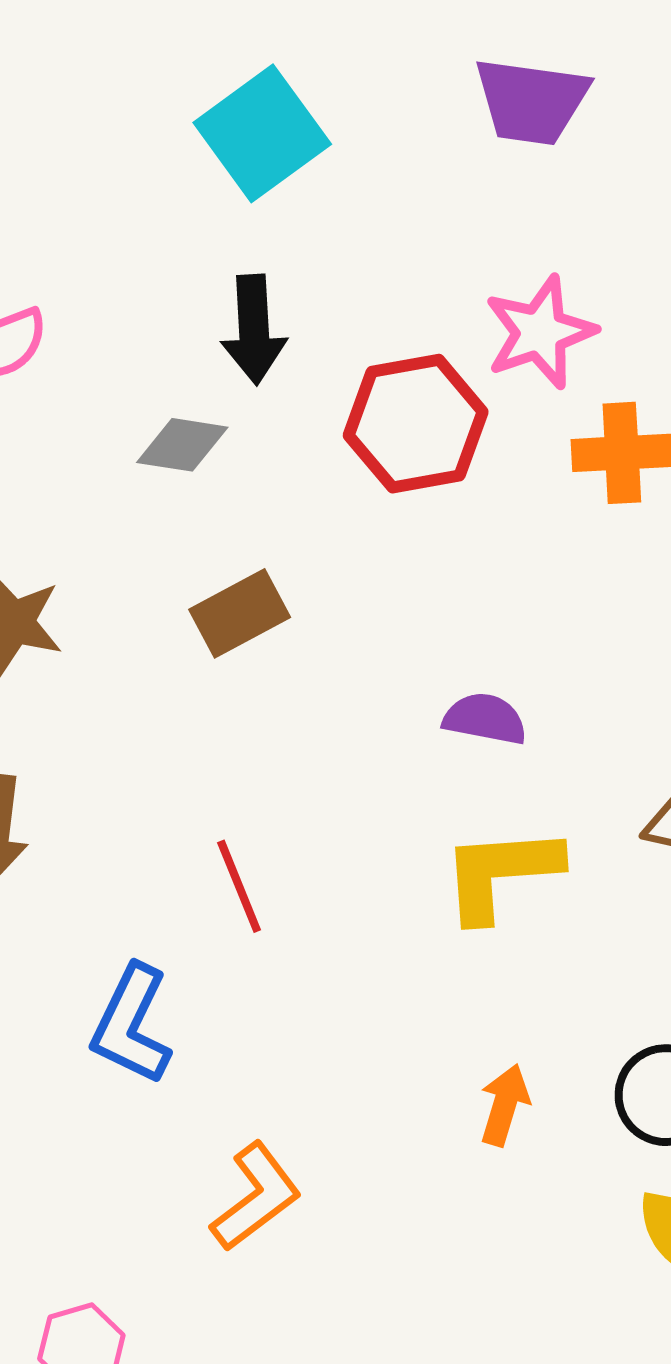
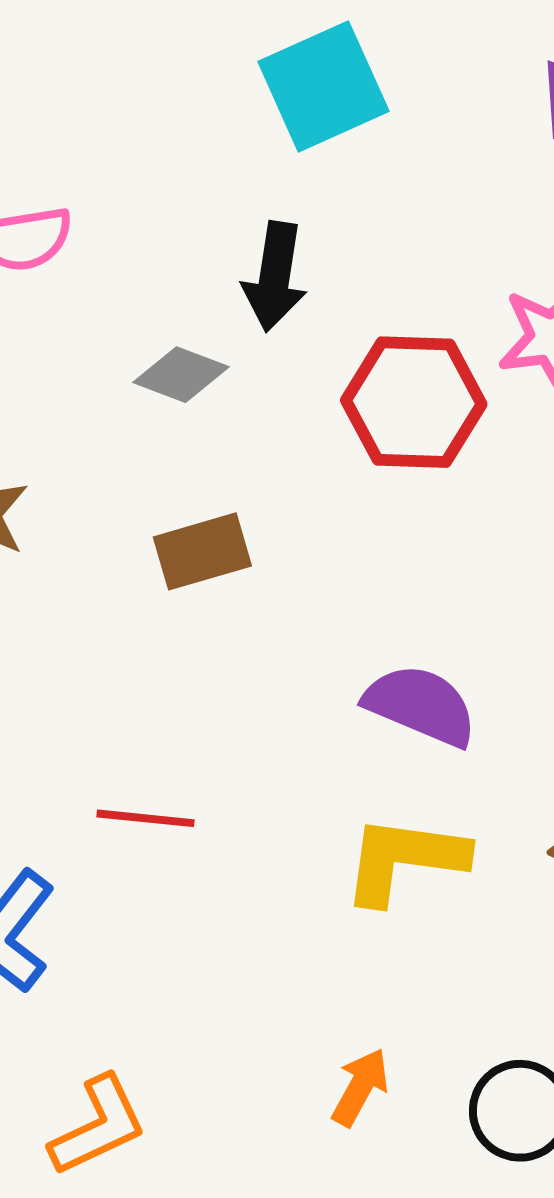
purple semicircle: (485, 719) -> (421, 705), size x1.4
red line: (239, 886) -> (146, 818), turned -74

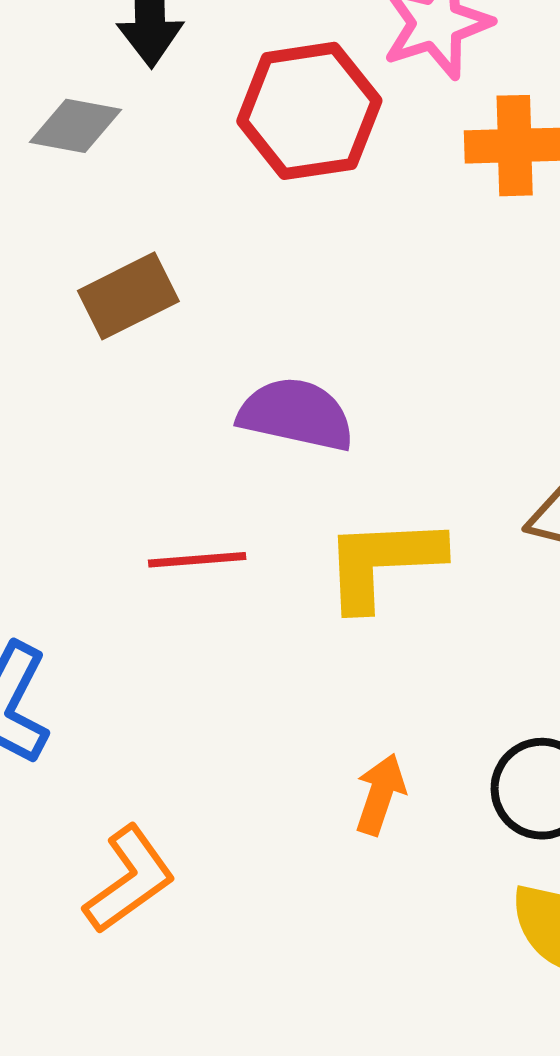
purple semicircle: (421, 705) -> (296, 414), moved
red line: (146, 818) -> (197, 560), moved

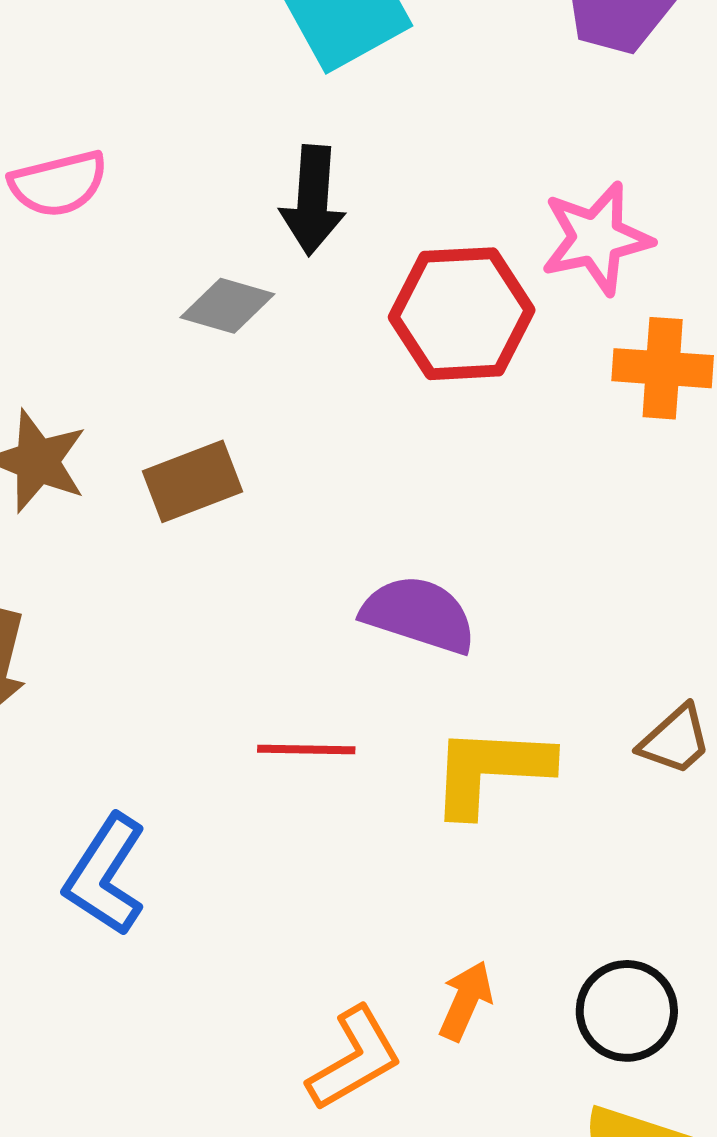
brown rectangle: (128, 296) -> (193, 481), moved
orange L-shape: (129, 880) -> (355, 1059), moved

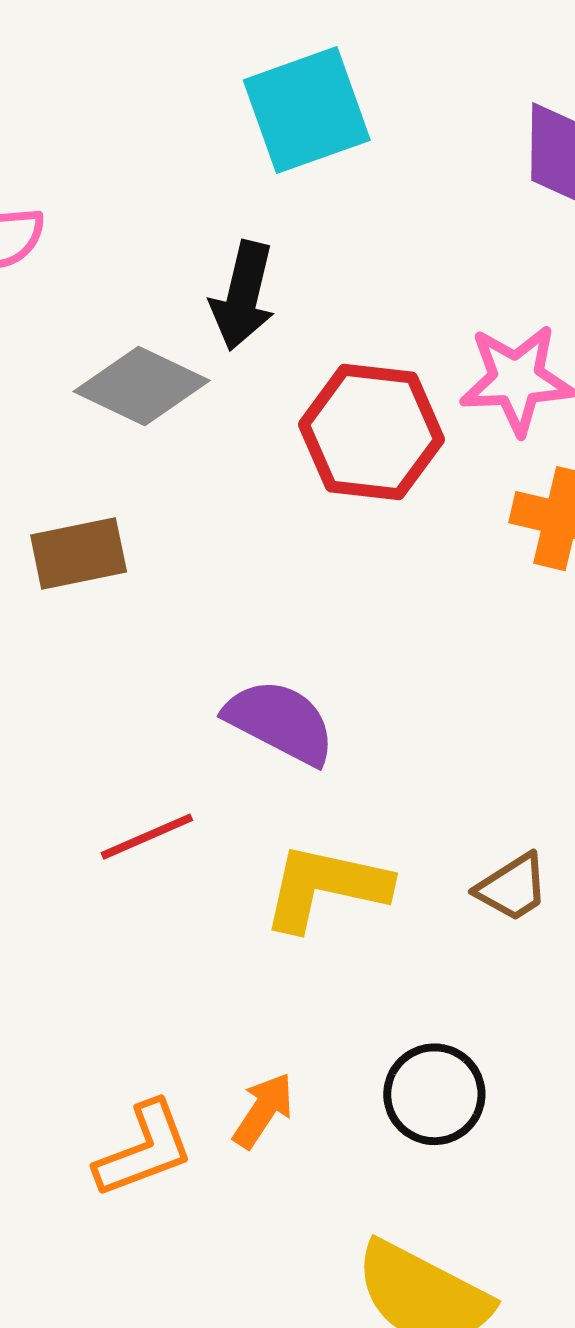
gray diamond: (227, 306) -> (142, 386), size x1.4
red line: (306, 749) -> (147, 837), turned -34
black circle: (627, 1011) -> (434, 1094), moved

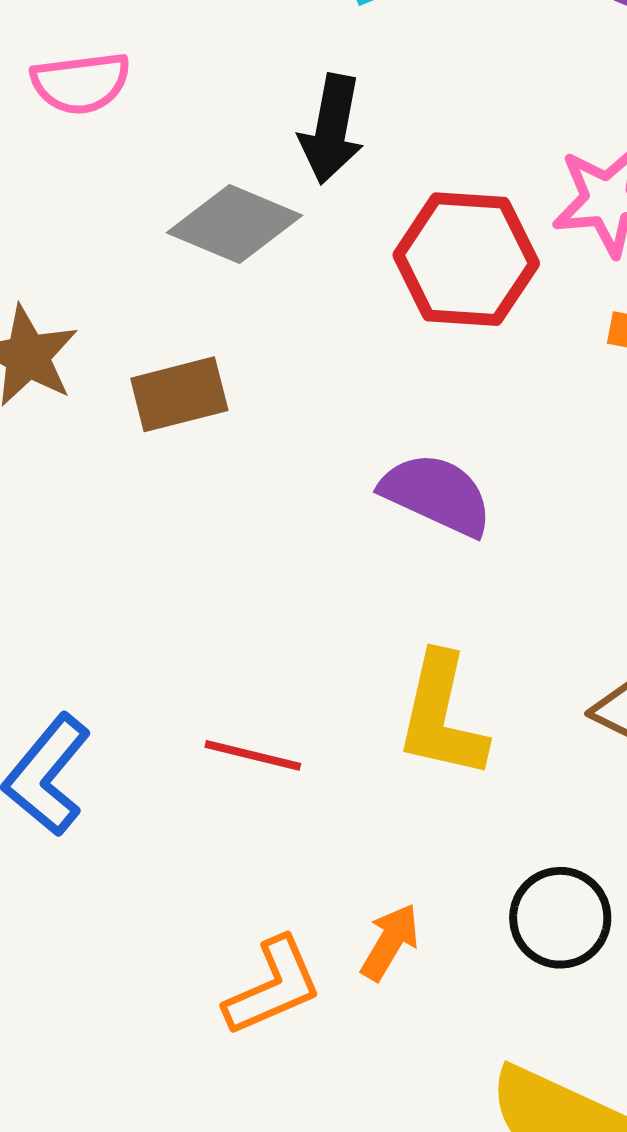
purple semicircle: (280, 722) -> (437, 494), moved
red line: (147, 837) -> (253, 755), moved, turned 40
yellow L-shape: (325, 887) -> (442, 716), turned -87

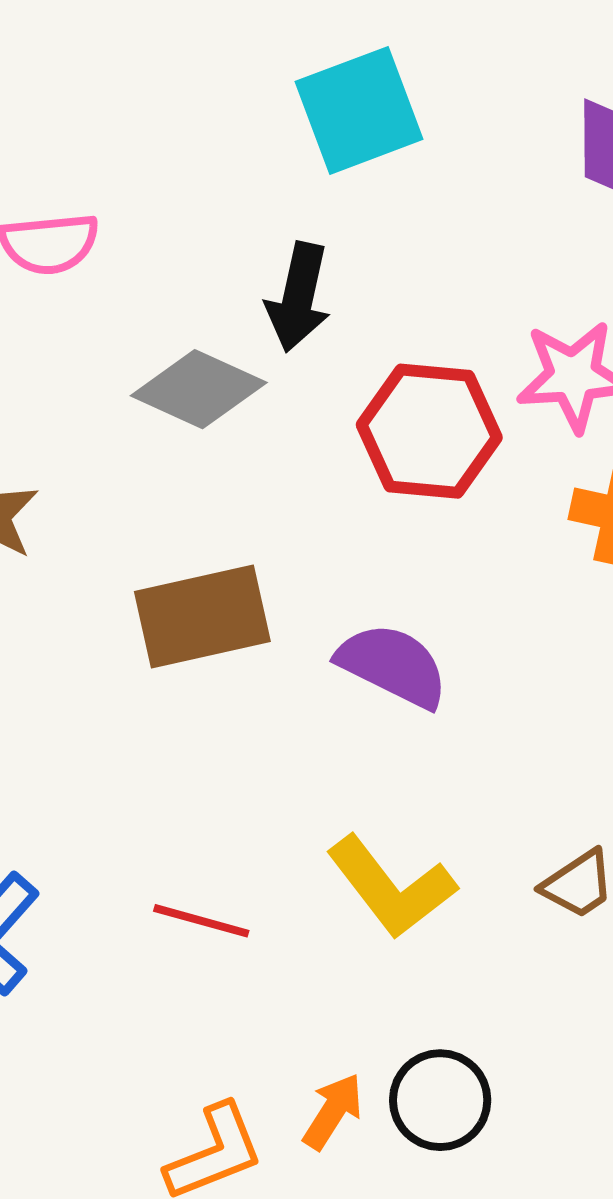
brown rectangle: (179, 394) -> (202, 616), moved, size x1.4
yellow L-shape: (442, 716) -> (391, 887), turned -52
black circle: (560, 918) -> (440, 1100), moved

